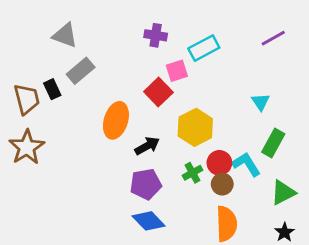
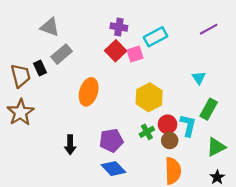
red square: (158, 92) -> (116, 51), moved
black arrow: (147, 146) -> (70, 145), moved, turned 120
cyan L-shape: (246, 164) -> (188, 125), turned 45

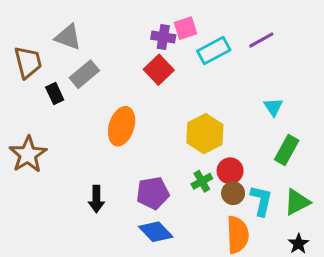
purple line: (209, 29) -> (261, 40), moved
pink square: (135, 54) -> (185, 28), moved
brown trapezoid: (21, 76) -> (28, 62), moved
cyan L-shape: (188, 125) -> (261, 201), moved

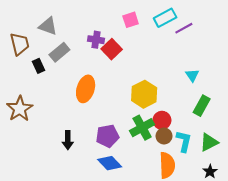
purple cross: (163, 37) -> (96, 40), moved
cyan rectangle: (214, 50) -> (165, 18), moved
green cross: (202, 181) -> (142, 128), size x1.6

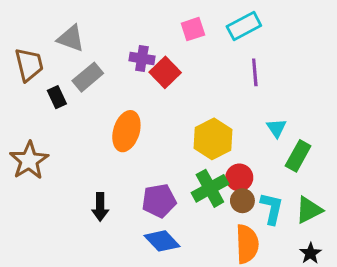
purple line: (184, 28) -> (255, 72), moved, turned -66
cyan triangle: (192, 75) -> (276, 128), moved

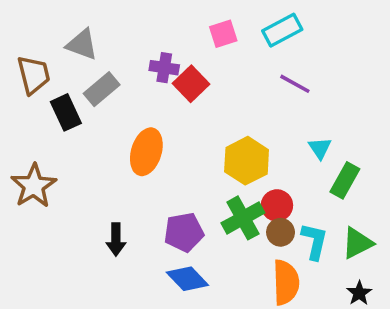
purple line: (255, 72) -> (295, 84), turned -56
black rectangle: (57, 97) -> (66, 112), size x1.4

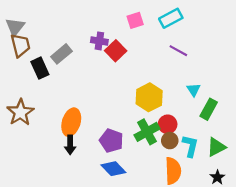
gray triangle: (82, 44) -> (15, 27), moved, turned 48
orange ellipse: (146, 152) -> (71, 122), moved
purple pentagon: (184, 232) -> (111, 141), turned 30

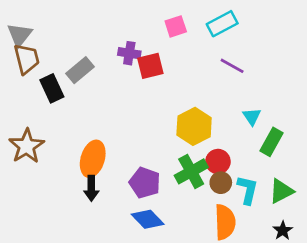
red square: (116, 51) -> (150, 66), turned 30

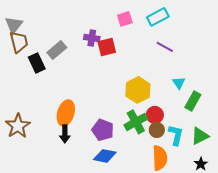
brown star: (27, 146) -> (18, 126), moved
blue diamond: (148, 219) -> (105, 156), turned -35

